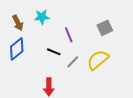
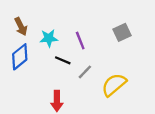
cyan star: (42, 17) -> (49, 38), moved
yellow semicircle: (98, 60) -> (114, 85), moved

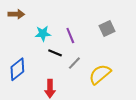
brown arrow: (21, 27) -> (16, 14), moved, turned -63
blue diamond: (20, 57) -> (17, 69), moved

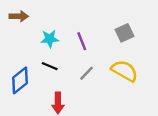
black line: (55, 53) -> (50, 66), moved
yellow semicircle: (100, 74) -> (124, 71), moved, turned 70

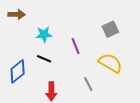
purple line: (82, 41) -> (76, 46), moved
gray line: (86, 73) -> (88, 84), moved, turned -72

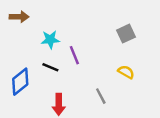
purple line: (76, 46) -> (74, 55), moved
yellow semicircle: (110, 63) -> (126, 72), size x0.6

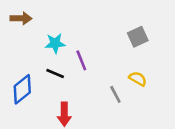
gray line: (101, 96) -> (115, 94), moved

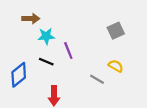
brown arrow: (21, 18) -> (31, 19), moved
gray line: (115, 94) -> (97, 79), turned -32

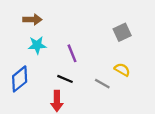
cyan star: (46, 36) -> (37, 45), moved
black line: (46, 62) -> (65, 79), moved

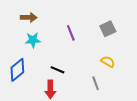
purple line: (72, 53) -> (71, 33), moved
gray line: (102, 84) -> (96, 83), moved, turned 40

